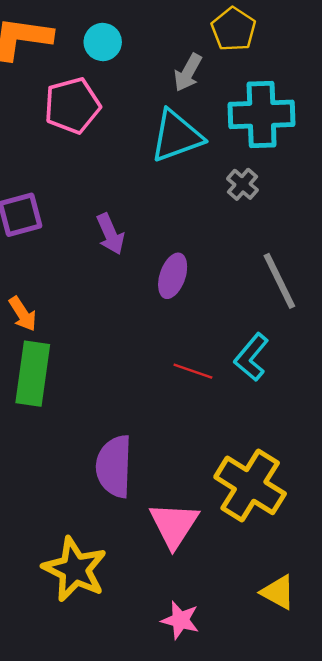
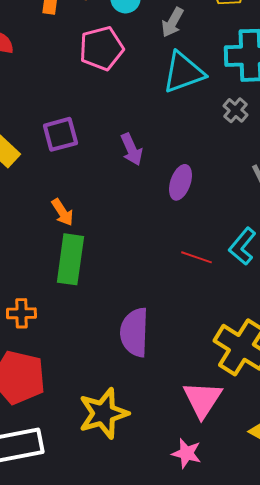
gray arrow: (188, 72) -> (172, 22), moved
pink triangle: (174, 525) -> (202, 399), moved
yellow star: (75, 569) -> (103, 413), turned 30

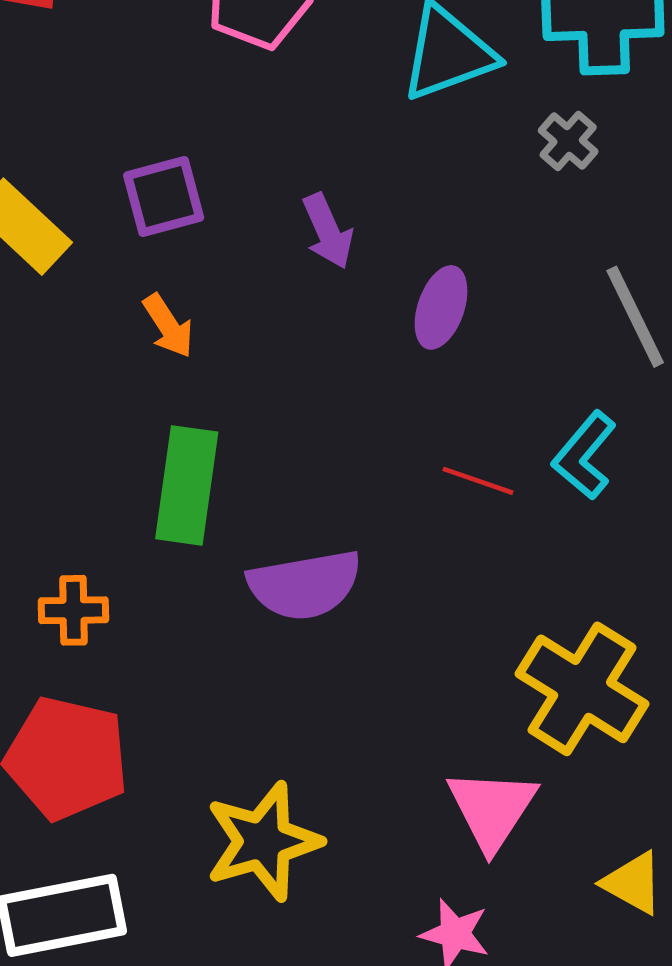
orange arrow: (62, 212) -> (168, 326), moved
purple semicircle: (134, 332) -> (305, 585), moved, turned -102

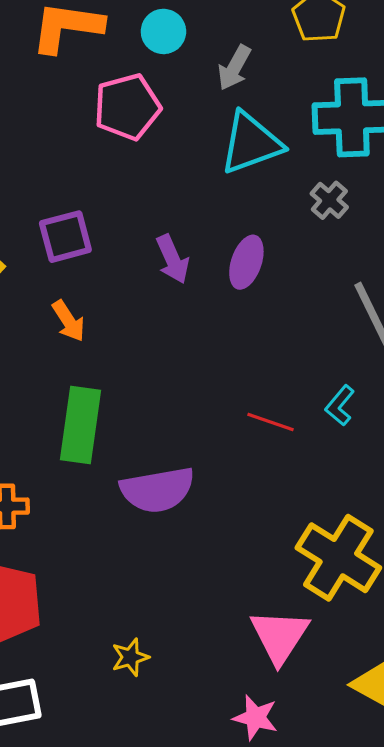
purple ellipse: (441, 307) -> (246, 262), moved
cyan L-shape: (584, 455) -> (340, 405), size x0.7
yellow star: (263, 841) -> (130, 657), size x0.5

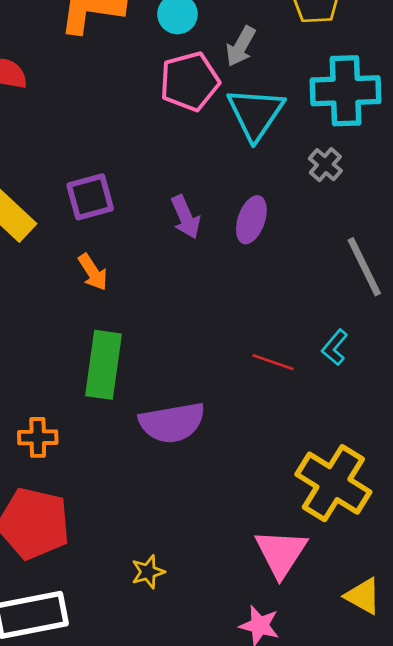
pink pentagon: (127, 107) -> (190, 81), moved
cyan triangle: (251, 143) -> (255, 114), turned -36

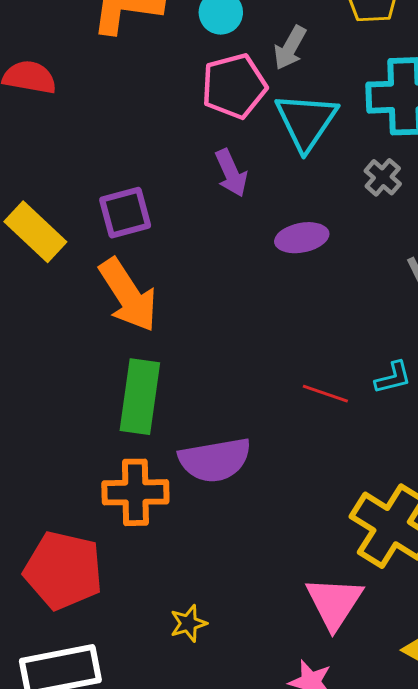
purple arrow: (186, 217) -> (231, 173), moved
purple ellipse: (251, 220) -> (302, 238), turned 60
orange arrow: (93, 272) -> (128, 295), size x1.8
cyan L-shape: (335, 347) -> (393, 377), turned -144
orange cross: (38, 437) -> (135, 492), moved, size x1.5

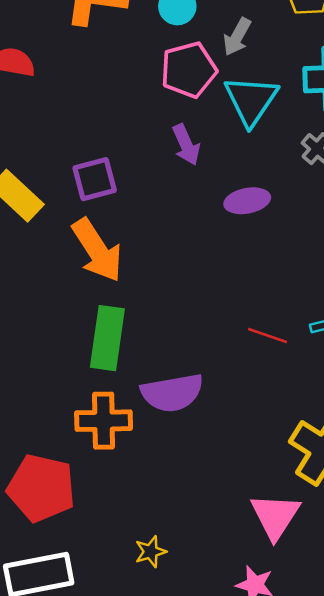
yellow star: (188, 623) -> (151, 552), moved

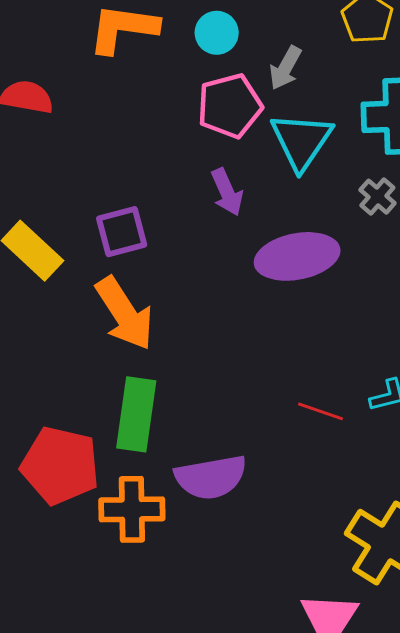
purple ellipse: (247, 201) -> (297, 256), size x1.6
red pentagon: (41, 488) -> (60, 466), moved

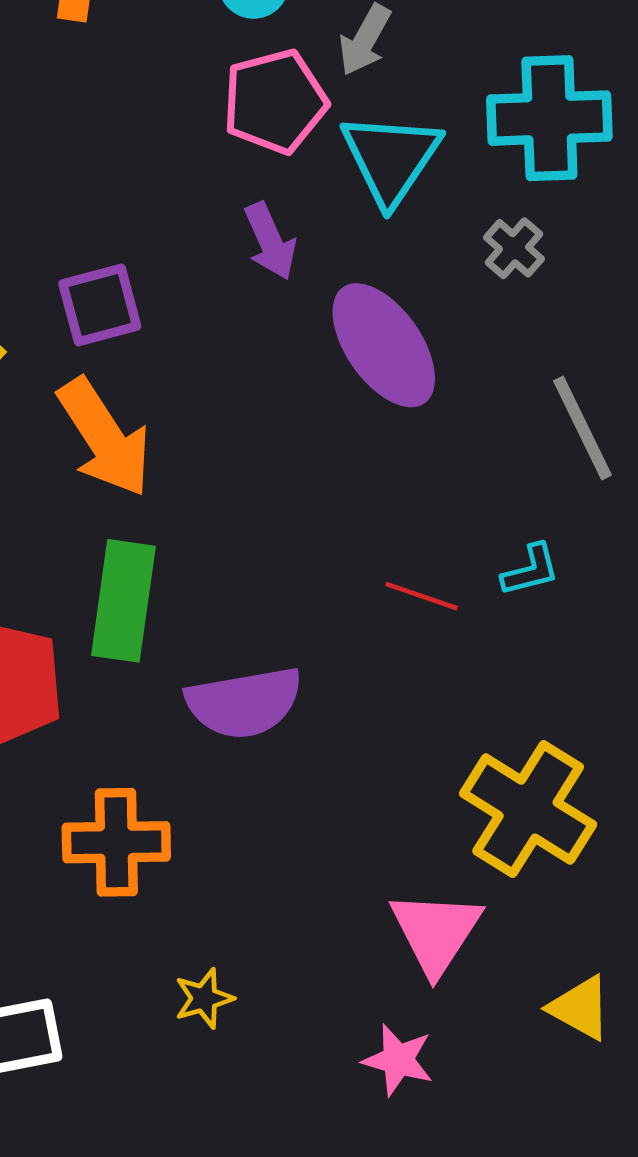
purple ellipse: (297, 256) -> (384, 345), turned 66
orange cross: (132, 509) -> (116, 842), moved

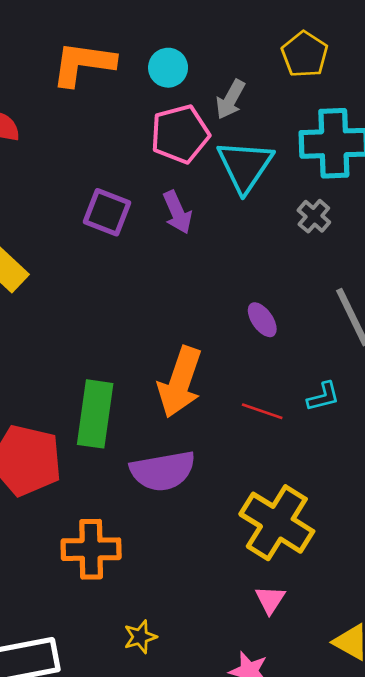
purple square: (100, 305) -> (107, 212), moved, turned 36
purple ellipse: (384, 345) -> (262, 320), moved, size x0.5
orange arrow: (105, 438) -> (180, 382), moved, turned 52
yellow cross: (528, 809) -> (277, 523), moved
pink triangle: (436, 932) -> (270, 600), size x0.6

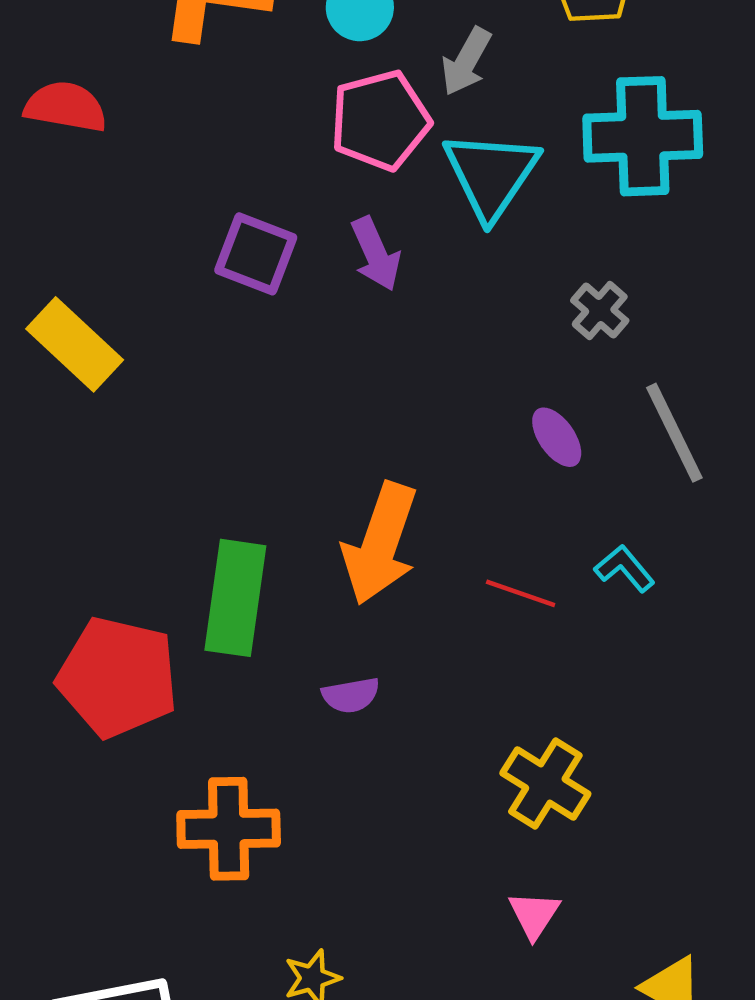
gray cross: (314, 216) -> (600, 310), moved
purple ellipse: (262, 320) -> (557, 437), moved
cyan L-shape: (323, 397) -> (625, 568), turned -116
purple semicircle: (163, 471) -> (351, 695), size x0.5
yellow cross: (277, 523) -> (545, 783), size x0.7

